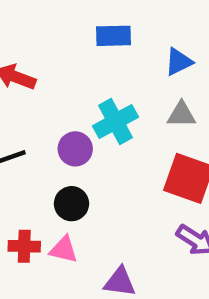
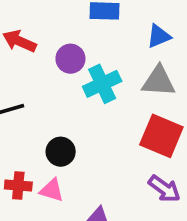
gray triangle: (182, 115) -> (159, 81), size x1.4
purple circle: (75, 149) -> (70, 59), moved

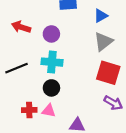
gray triangle: (159, 81) -> (103, 42), turned -36
cyan cross: (102, 84) -> (52, 62), moved, turned 36

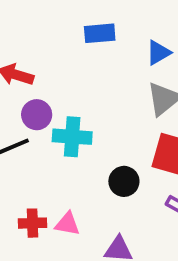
purple circle: (51, 34) -> (37, 115), moved
black circle: (51, 88) -> (124, 181), moved

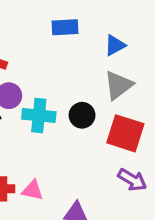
black circle: (124, 181) -> (82, 115), moved

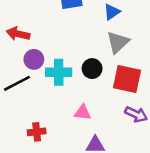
pink triangle: (33, 190) -> (83, 112), moved

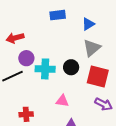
red arrow: (18, 34) -> (15, 38), turned -30

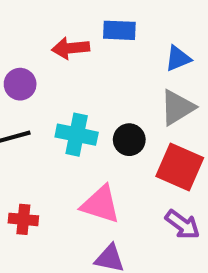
red arrow: (15, 38) -> (71, 48), moved
purple circle: (26, 58) -> (20, 84), moved
pink triangle: (62, 101) -> (101, 204), size x1.5

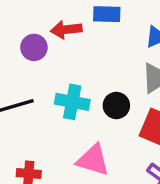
purple circle: (20, 84) -> (34, 47), moved

